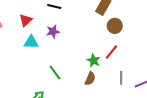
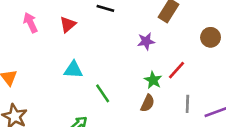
brown circle: (115, 26) -> (211, 37), moved
purple star: (53, 32) -> (146, 41), moved
cyan triangle: (31, 42) -> (73, 70), moved

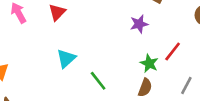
cyan triangle: (73, 70) -> (66, 58), turned -42
gray line: (187, 104) -> (186, 85), turned 30

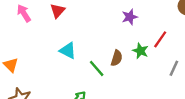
cyan triangle: (66, 58) -> (68, 51), turned -48
brown semicircle: (145, 88) -> (117, 58), moved

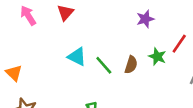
green line: (97, 68) -> (104, 65), moved

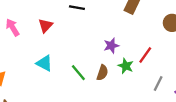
purple star: (145, 19) -> (111, 46), moved
cyan triangle: (77, 57) -> (44, 63), moved

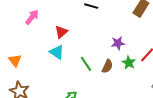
red triangle: (45, 25) -> (61, 32), moved
pink arrow: (13, 27) -> (32, 17), turned 63

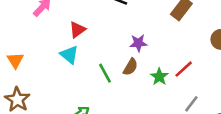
purple star: (118, 43) -> (138, 43), moved
brown semicircle: (107, 66) -> (130, 67), moved

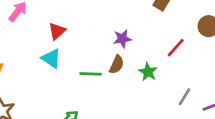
red line: (184, 69) -> (176, 48), moved
green line: (105, 73) -> (91, 74), turned -54

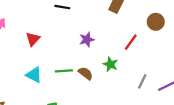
cyan triangle: (51, 58) -> (34, 75), moved
brown semicircle: (117, 65) -> (85, 73), moved, turned -72

